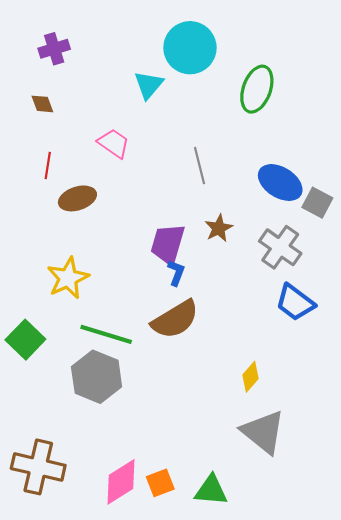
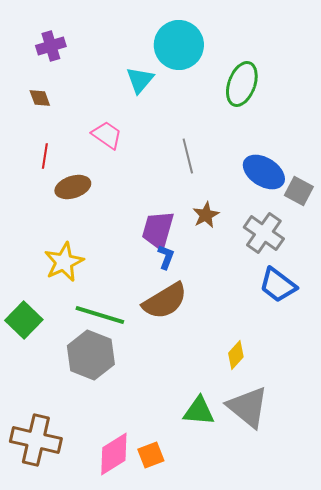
green triangle: (211, 490) -> (199, 411), moved

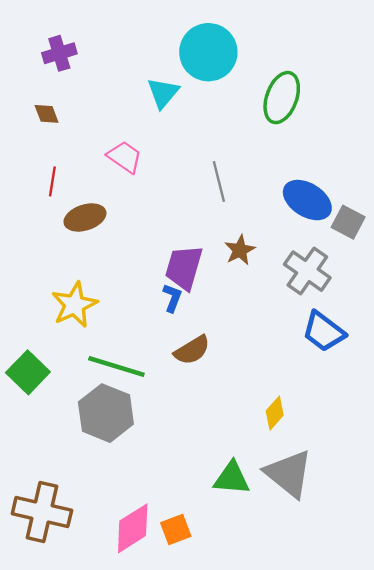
blue L-shape: (166, 257) -> (172, 298), moved
brown semicircle: (165, 301) -> (192, 350), size x0.7

